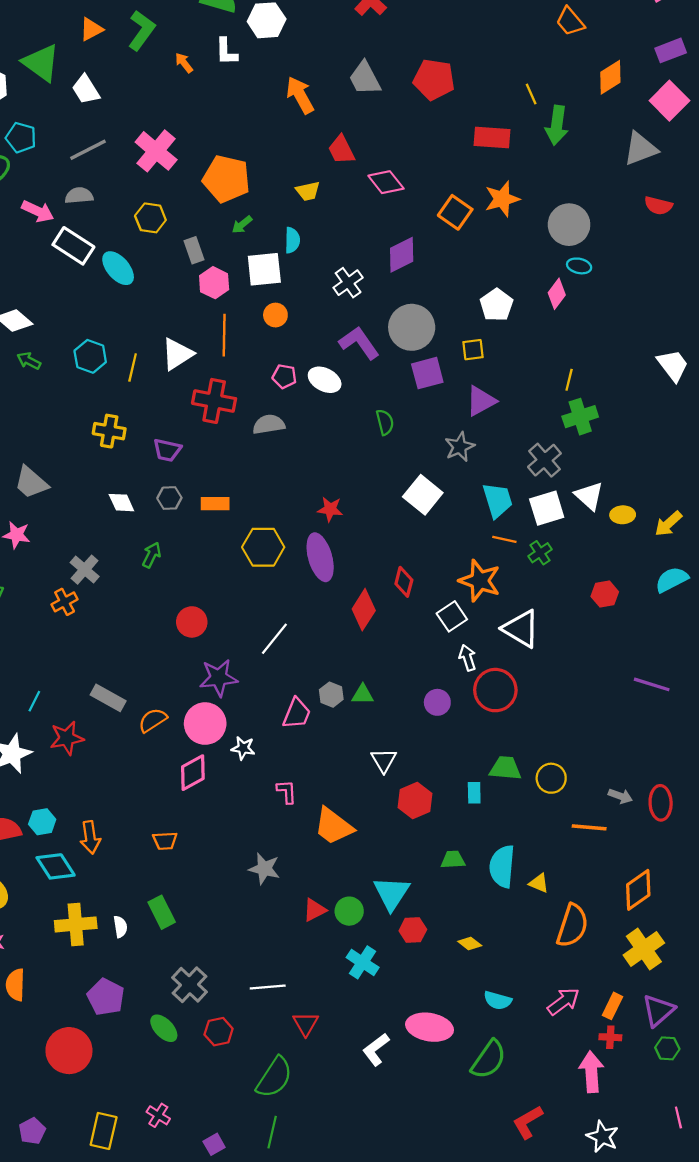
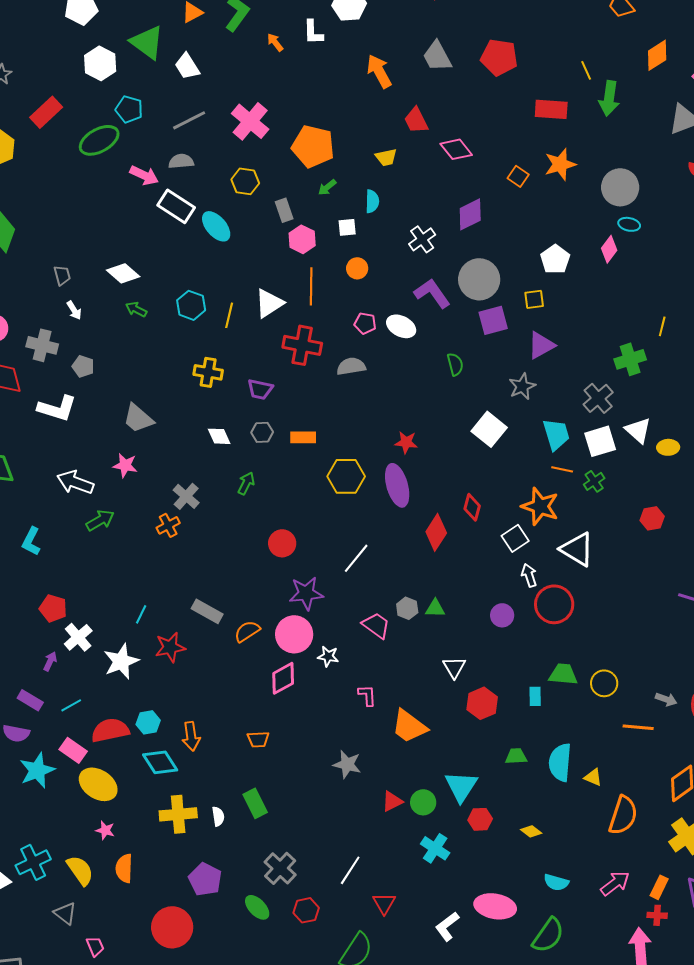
orange square: (455, 212) -> (518, 176), size x0.7
white square: (264, 269) -> (347, 227), size x0.6
yellow line: (569, 380) -> (662, 326), moved
pink trapezoid: (297, 713) -> (376, 625), turned -76
white line: (268, 987) -> (350, 870), turned -52

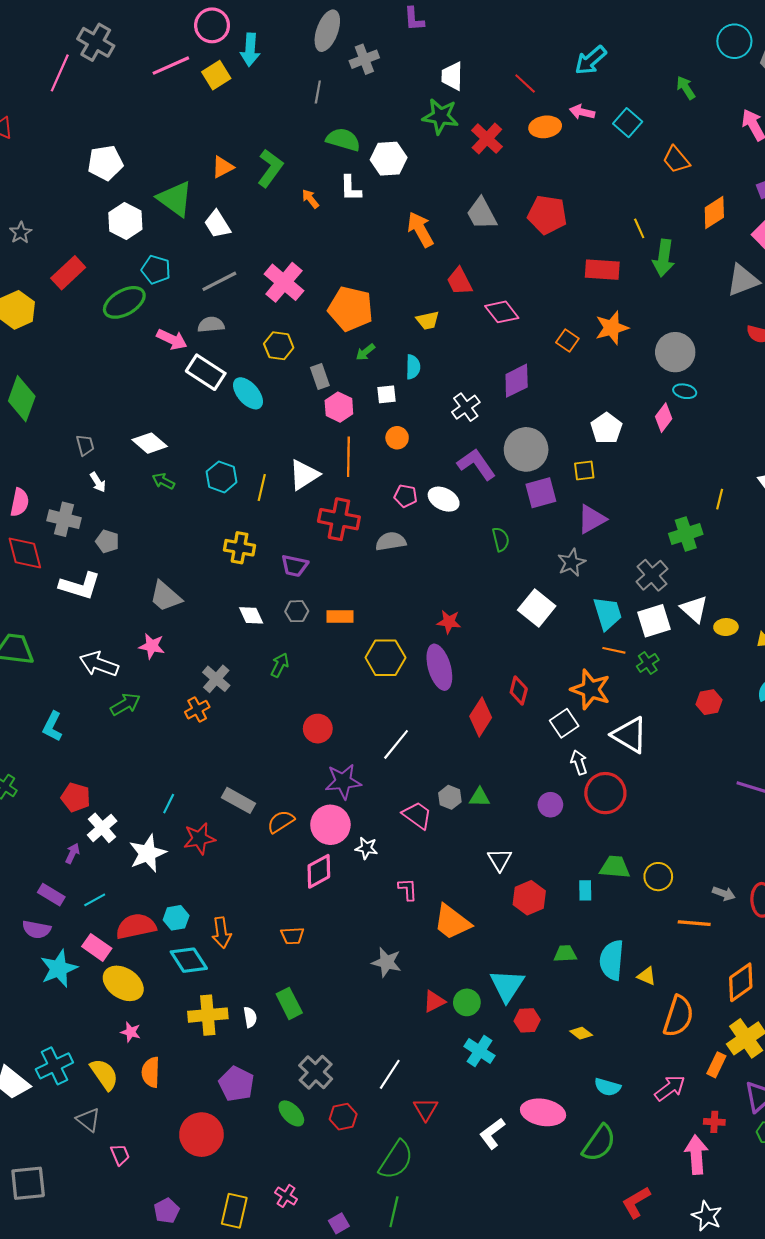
orange rectangle: (659, 887) -> (716, 1065), moved

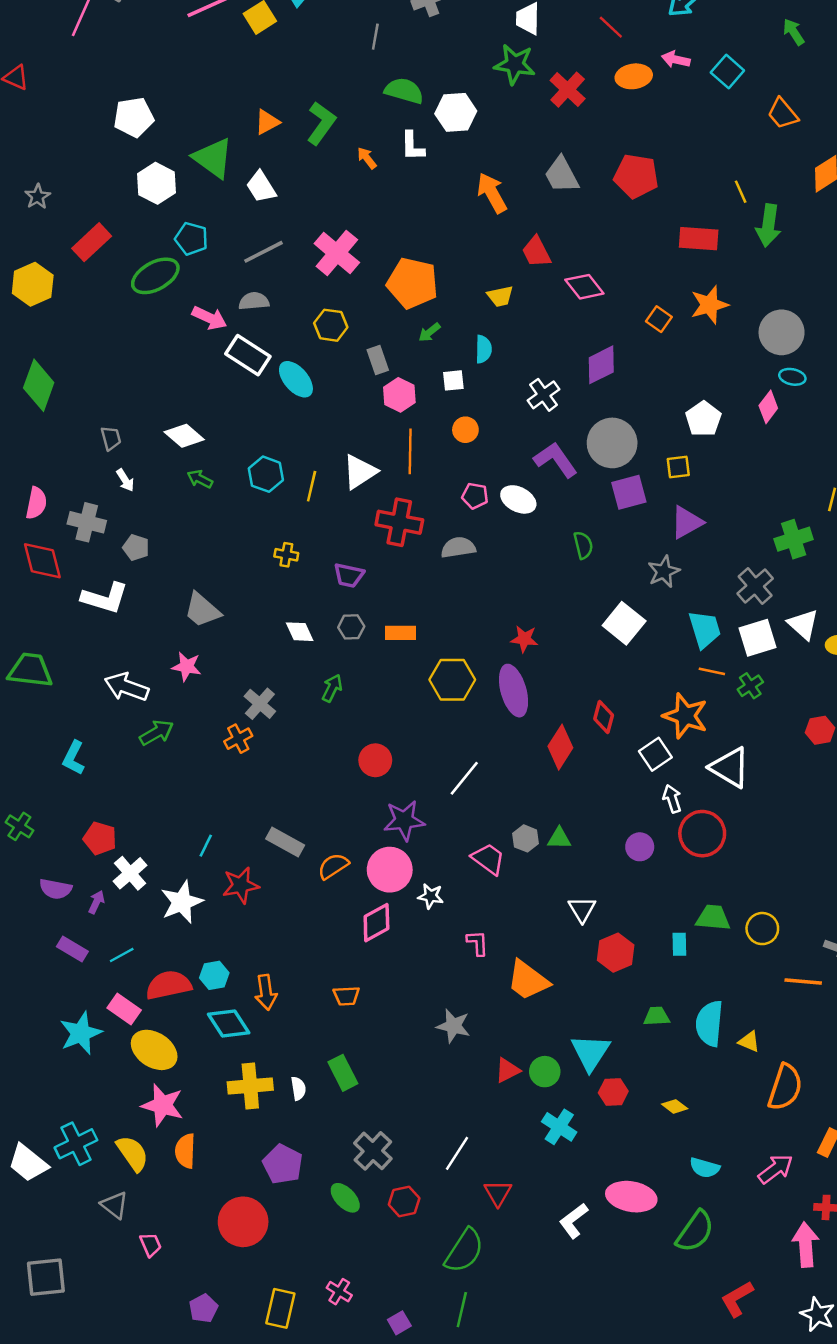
yellow cross: (240, 548) -> (286, 555), size x0.7
purple semicircle: (37, 929) -> (56, 889), moved
pink star: (131, 1032) -> (163, 1105), size x1.8

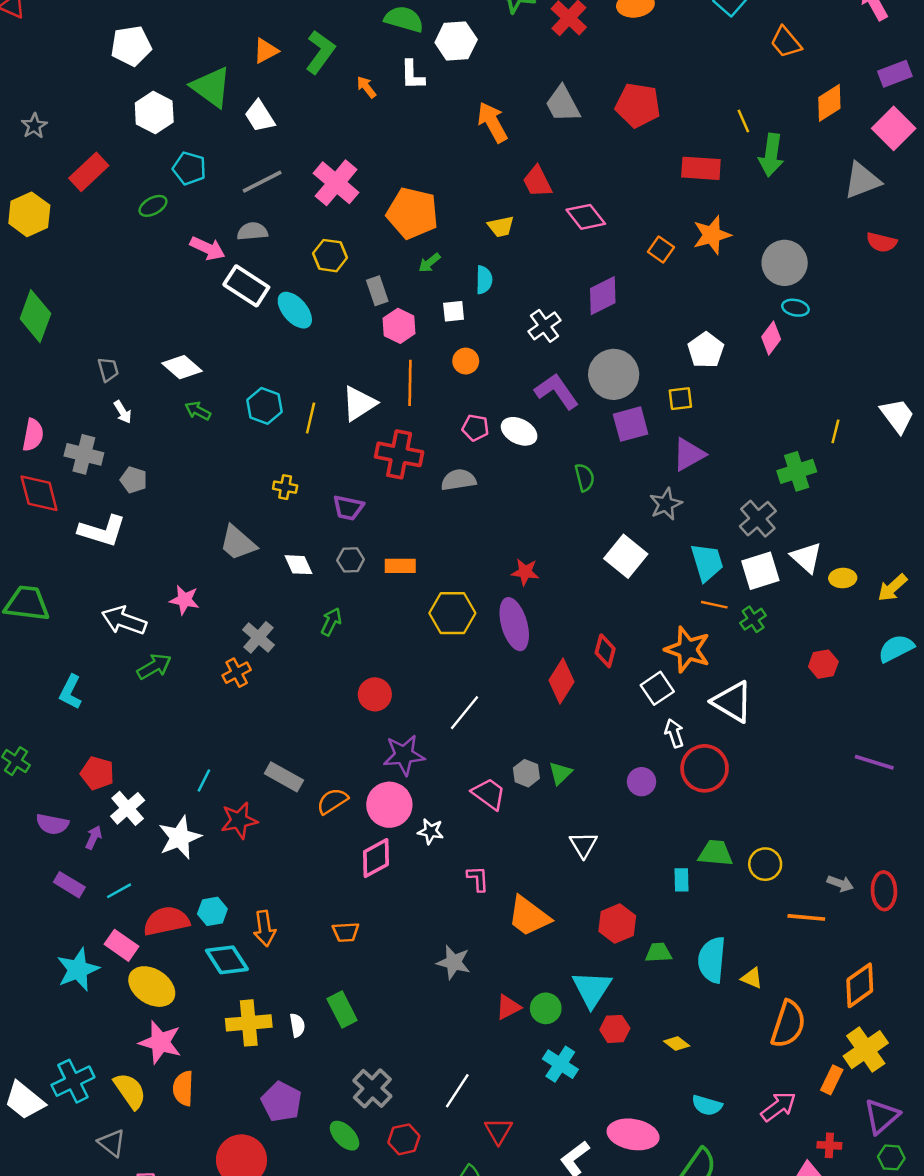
green ellipse: (155, 276) -> (153, 206), size x0.6
gray trapezoid: (202, 610) -> (238, 543), moved
green triangle: (559, 838) -> (560, 773), turned -45
red hexagon: (616, 953) -> (617, 924), moved

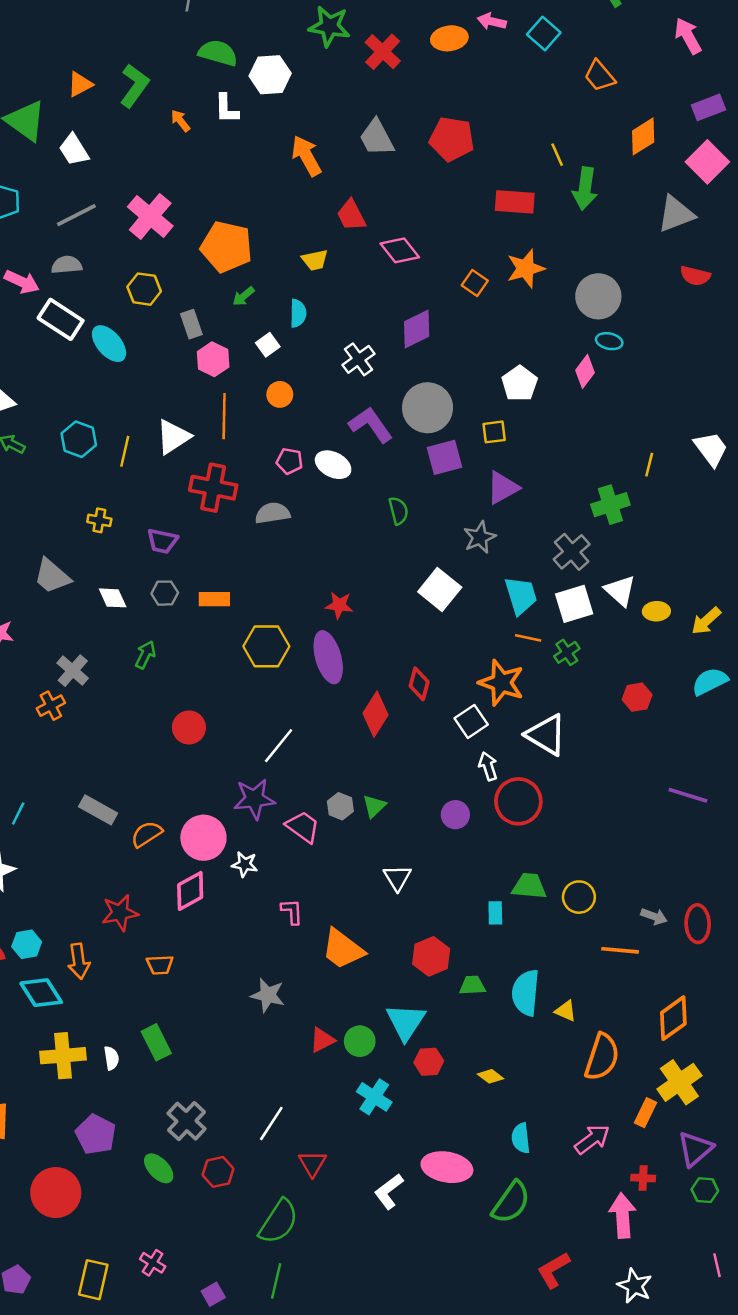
white square: (454, 311) -> (268, 345), turned -30
purple star: (404, 755) -> (254, 799), moved
red star: (239, 820) -> (120, 913), moved
cyan semicircle: (707, 1105) -> (521, 1138), turned 68

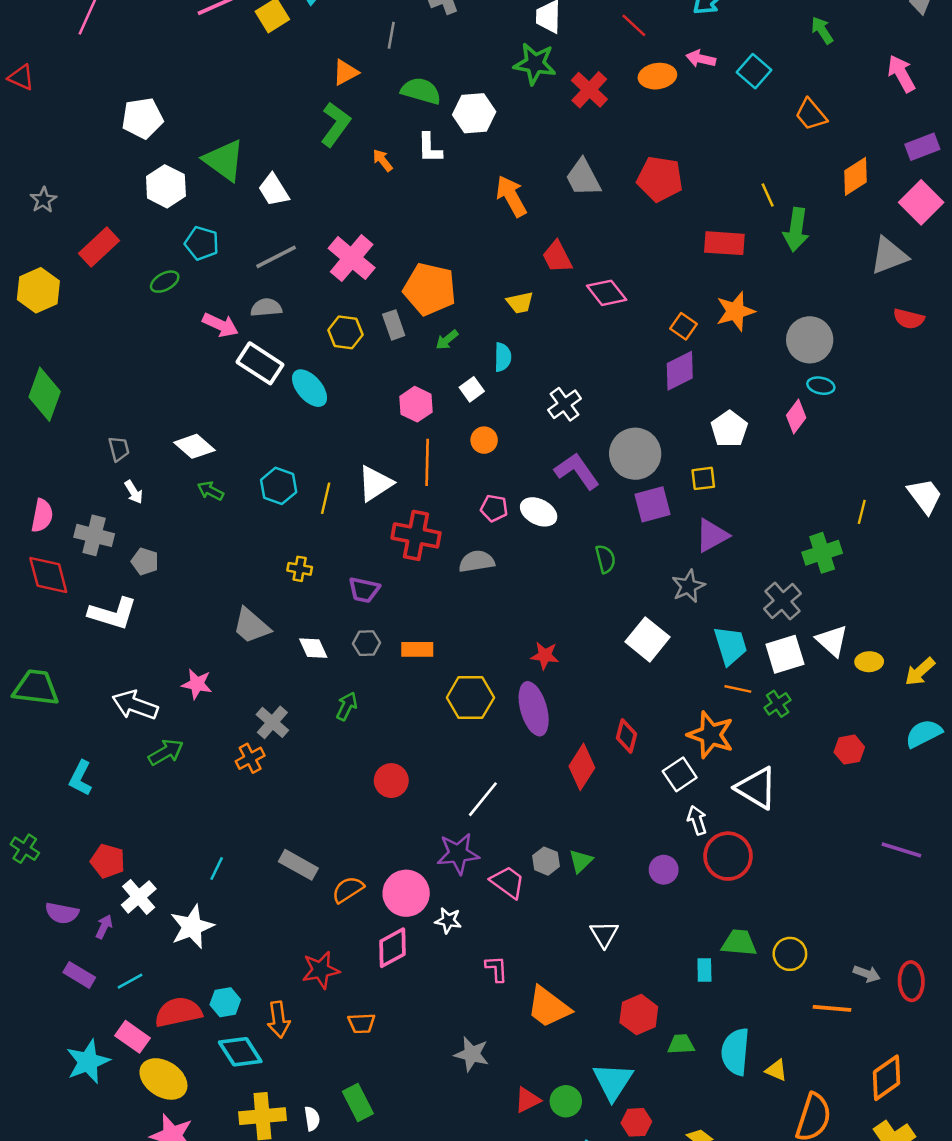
orange triangle: (80, 84) -> (345, 72), moved
gray rectangle: (191, 324) -> (394, 325), moved
purple diamond: (417, 329) -> (680, 371), moved

